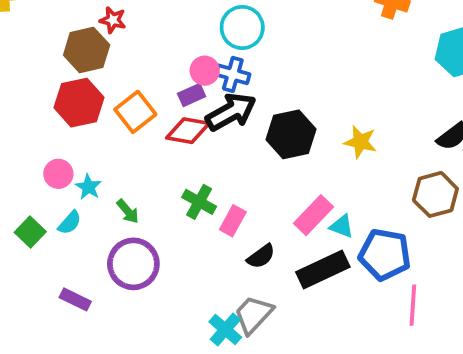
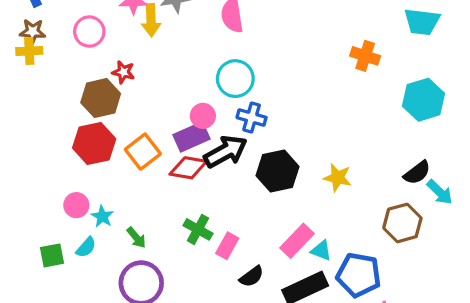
blue cross: (233, 74) -> (252, 118), moved
purple rectangle: (192, 95) -> (192, 137), size x1.5
green square: (30, 232) -> (52, 255), turned 35

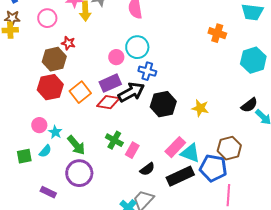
pink circle: (203, 116) -> (116, 57), moved
brown hexagon: (402, 223) -> (229, 148), moved
green arrow: (136, 238) -> (76, 145), size x1.5
cyan triangle: (321, 251) -> (190, 153), size x1.5

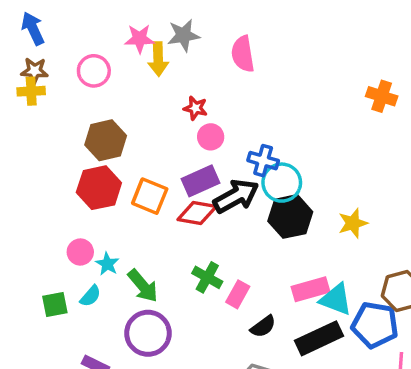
red star: (68, 43) -> (195, 108), moved
cyan circle: (137, 47) -> (282, 183), moved
orange square: (80, 92) -> (150, 196), turned -30
yellow star: (200, 108) -> (353, 223), turned -30
pink rectangle: (175, 147) -> (311, 289), turned 30

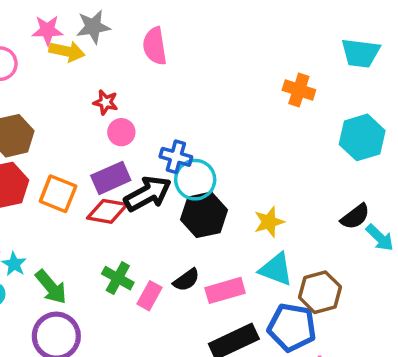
yellow arrow: (158, 59) -> (67, 51), turned -76
cyan triangle: (336, 299) -> (276, 269), moved
black semicircle: (263, 326) -> (186, 280), moved

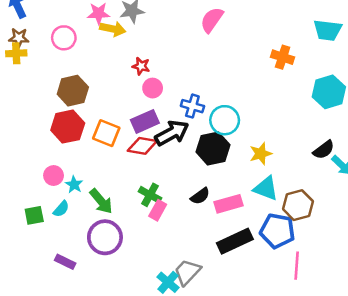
pink semicircle: (155, 46) -> (212, 20), moved, turned 44
cyan circle: (195, 180) -> (225, 120), moved
pink rectangle: (149, 296) -> (158, 210), moved

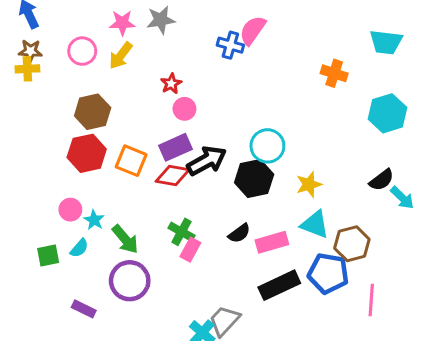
yellow arrow: (113, 29) -> (121, 55), moved, turned 115
red star: (141, 66) -> (171, 84), turned 30
blue cross: (192, 106) -> (230, 45), moved
pink line: (297, 266) -> (371, 300), moved

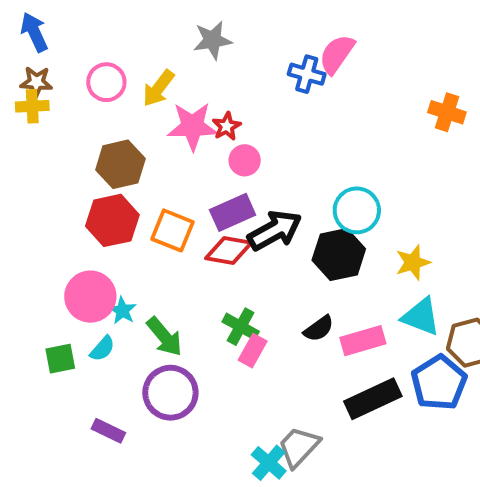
pink star: (122, 23) -> (193, 126), moved, size x1.4
pink circle: (70, 210) -> (90, 297), size x1.6
blue pentagon: (328, 273) -> (439, 383), turned 30

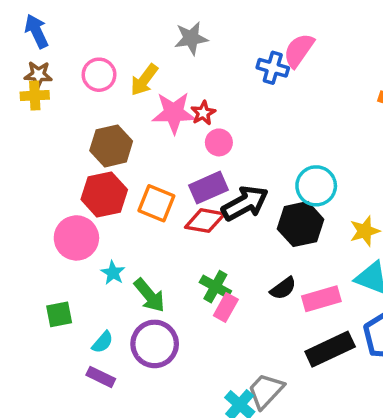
pink circle: (90, 297) -> (76, 238), moved
cyan semicircle: (102, 349) -> (102, 342), moved

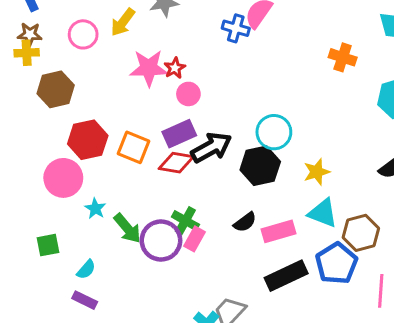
yellow arrow: (144, 80) -> (123, 22), moved
brown hexagon: (111, 146) -> (56, 89), moved
purple circle: (155, 344) -> (161, 241), moved

